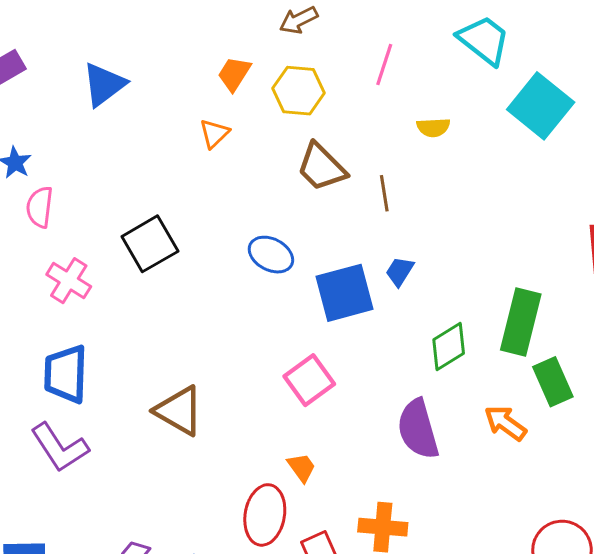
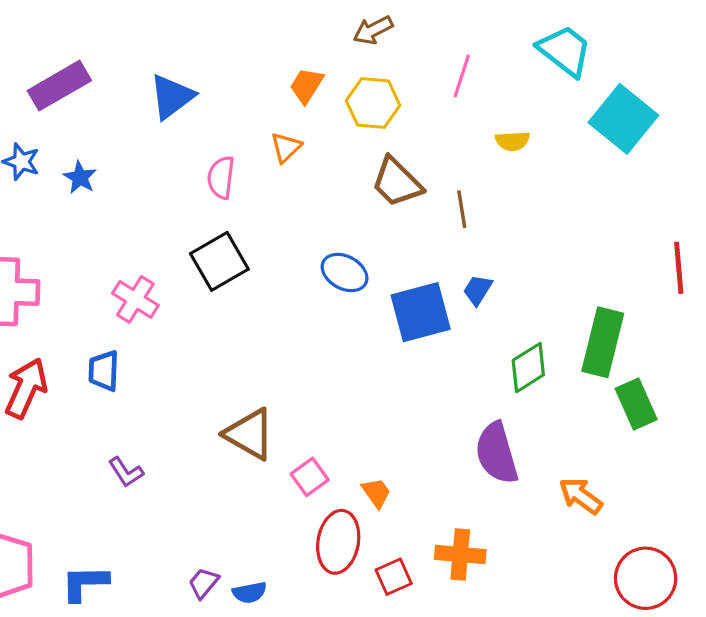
pink semicircle: (40, 207) -> (221, 177), moved
blue trapezoid: (66, 374) -> (104, 371), moved, size x0.7
pink square: (309, 380) -> (310, 477), moved, size x0.7
orange arrow: (505, 423) -> (581, 496), moved
purple L-shape: (60, 448) -> (126, 472), size x0.6

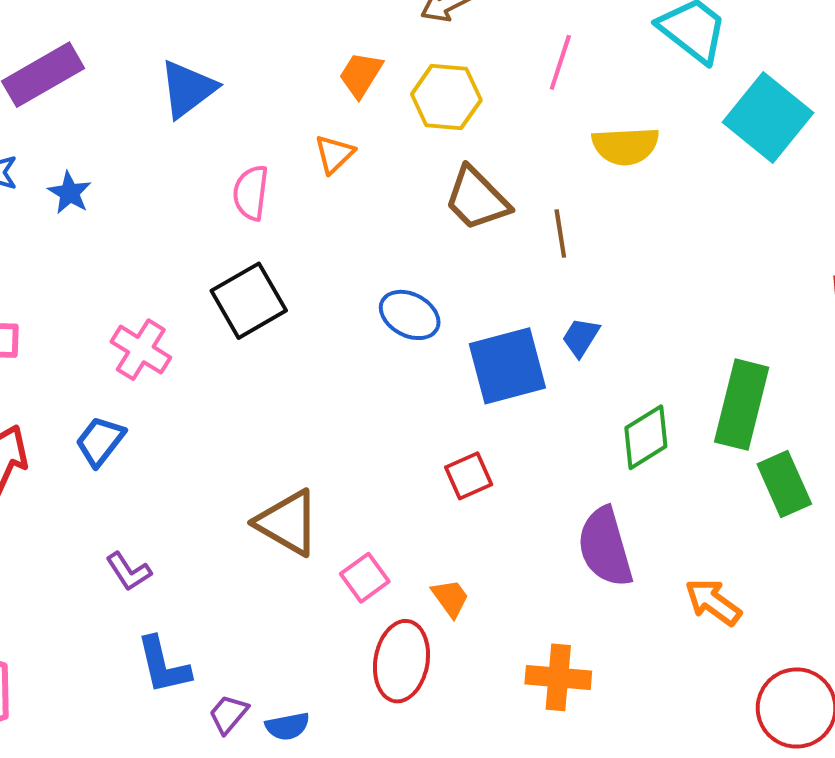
yellow semicircle: (512, 141) -> (625, 146), size x1.5
blue trapezoid: (104, 371) -> (100, 441), turned 36
red square: (394, 577) -> (469, 476), moved
blue L-shape: (85, 583) -> (163, 665), moved, turned -102

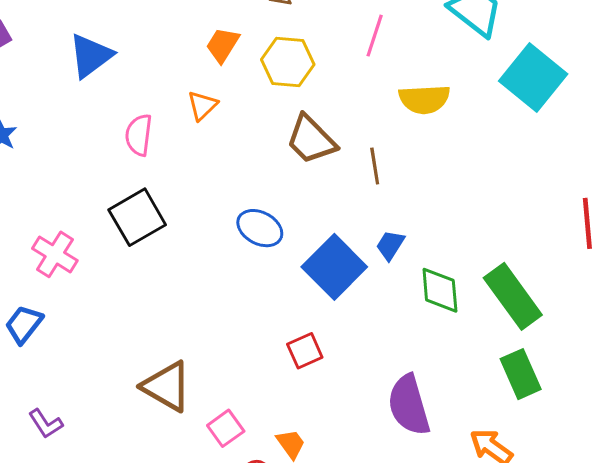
blue square: (507, 366) -> (334, 267), turned -30
green rectangle: (742, 405) -> (513, 296), turned -50
green diamond: (646, 437) -> (440, 290), moved, turned -63
green rectangle: (784, 484) -> (521, 374), moved

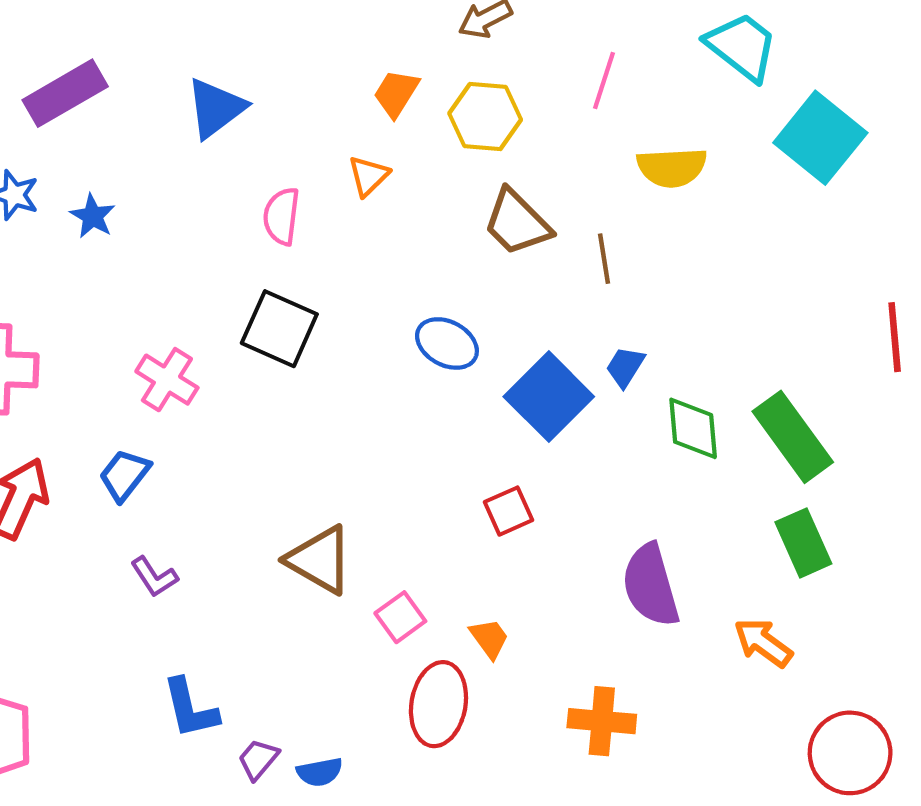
black square: (137, 217) -> (279, 329), turned -36
purple L-shape: (46, 424) -> (154, 577), moved

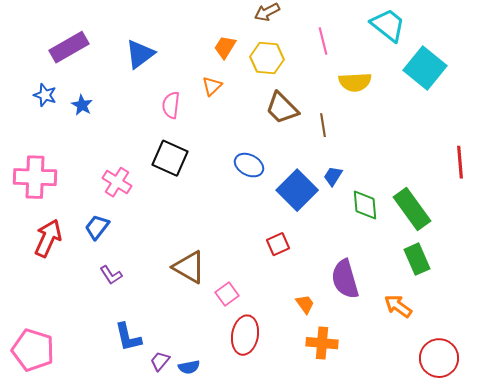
pink line: (604, 80) -> (323, 41), turned -32
orange trapezoid: (489, 638) -> (305, 304), moved

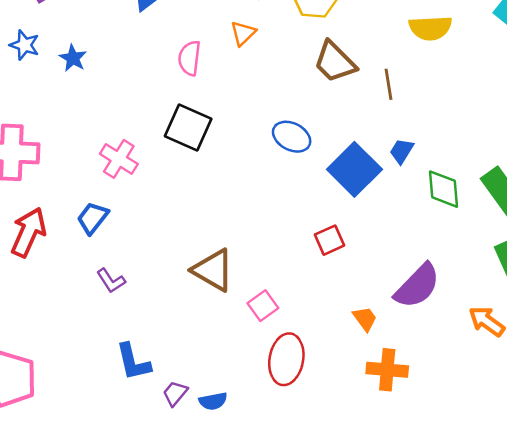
purple semicircle: (345, 279) -> (417, 286), turned -120

